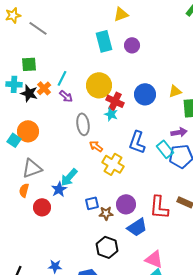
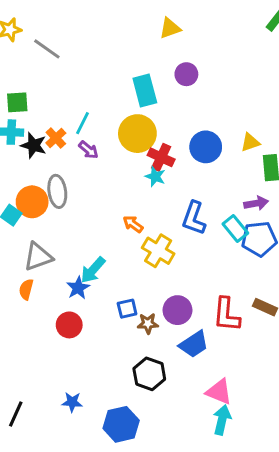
cyan rectangle: (104, 41) -> (145, 91), moved
green square: (29, 64) -> (17, 102), moved
gray ellipse: (83, 124) -> (57, 191), moved
red circle: (42, 207) -> (69, 325), moved

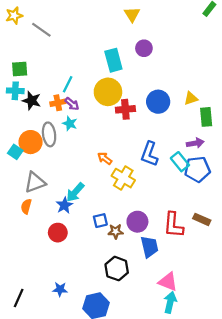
yellow triangle: (170, 28) -> (132, 14), turned -42
orange cross: (56, 138) -> (58, 103), moved, turned 32
red cross: (161, 157) -> (125, 109), turned -30
cyan star: (155, 177) -> (70, 123), moved
blue trapezoid: (194, 344) -> (149, 247), turned -70

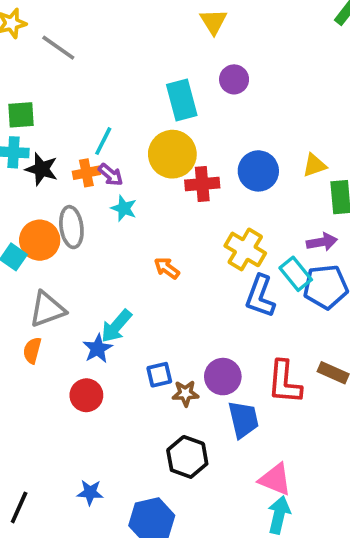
cyan star: (70, 123) -> (124, 208), moved
blue L-shape: (149, 154) -> (260, 296), moved
yellow cross: (123, 178) -> (245, 249), moved

